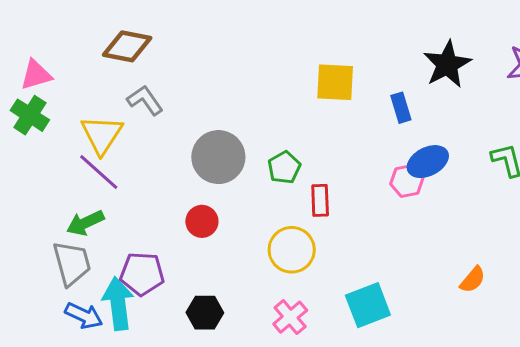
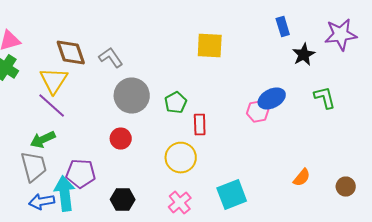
brown diamond: (127, 46) -> (71, 53), moved, turned 60
black star: (447, 64) -> (304, 55), moved, size x0.7
gray L-shape: (145, 100) -> (111, 58), moved
blue rectangle: (401, 108) -> (283, 27), moved
blue arrow: (84, 316) -> (42, 202), turned 145

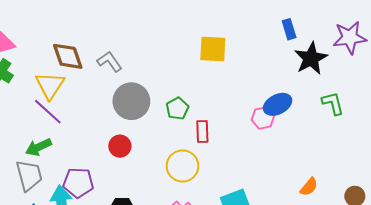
black star: (304, 55) -> (311, 58), size x1.4

